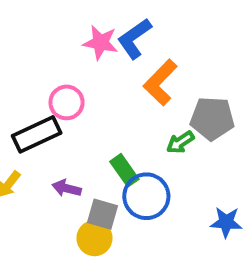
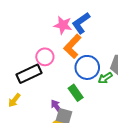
orange L-shape: (160, 82) -> (72, 46), moved
purple arrow: (67, 188) -> (57, 107), moved, turned 40
blue circle: (146, 196) -> (87, 67), moved

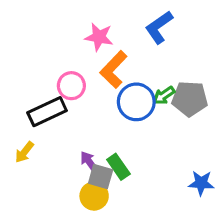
blue L-shape: (81, 23) -> (159, 27), moved
green arrow: (105, 78) -> (164, 95), moved
green rectangle: (76, 93) -> (118, 167), moved

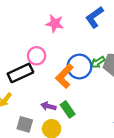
orange L-shape: (114, 69) -> (64, 76), moved
purple arrow: (89, 162) -> (48, 106), turned -40
gray square: (101, 177) -> (25, 124), moved

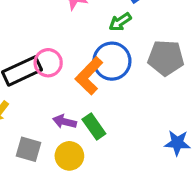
pink circle: (37, 56) -> (48, 63), moved
green arrow: (98, 62) -> (120, 22), moved

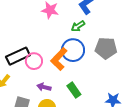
pink circle: (48, 63) -> (34, 61), moved
green rectangle: (94, 126) -> (74, 90), moved

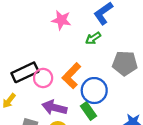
blue circle: (73, 50) -> (94, 91), moved
purple arrow: (44, 87) -> (54, 108), size x1.5

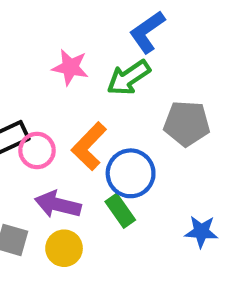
pink star: (61, 20) -> (70, 67), moved
green arrow: (93, 38) -> (129, 78), size x1.5

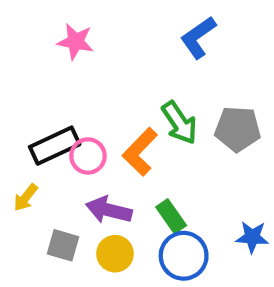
pink star: (70, 67) -> (75, 42), moved
green arrow: (129, 78) -> (179, 123), moved, turned -90
blue circle: (131, 173) -> (184, 256), moved

